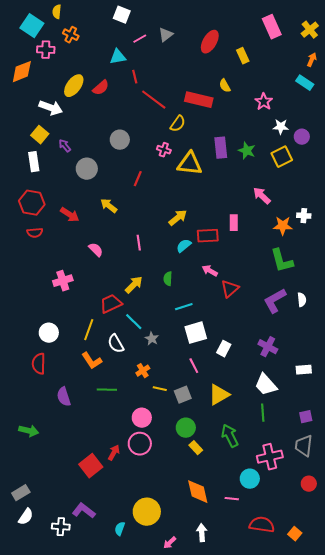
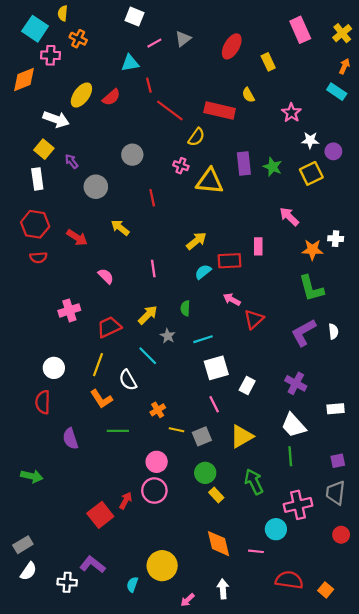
red line: (138, 179) -> (152, 198), turned -35
red trapezoid: (111, 304) -> (109, 327), moved
gray star: (152, 339) -> (168, 336), moved

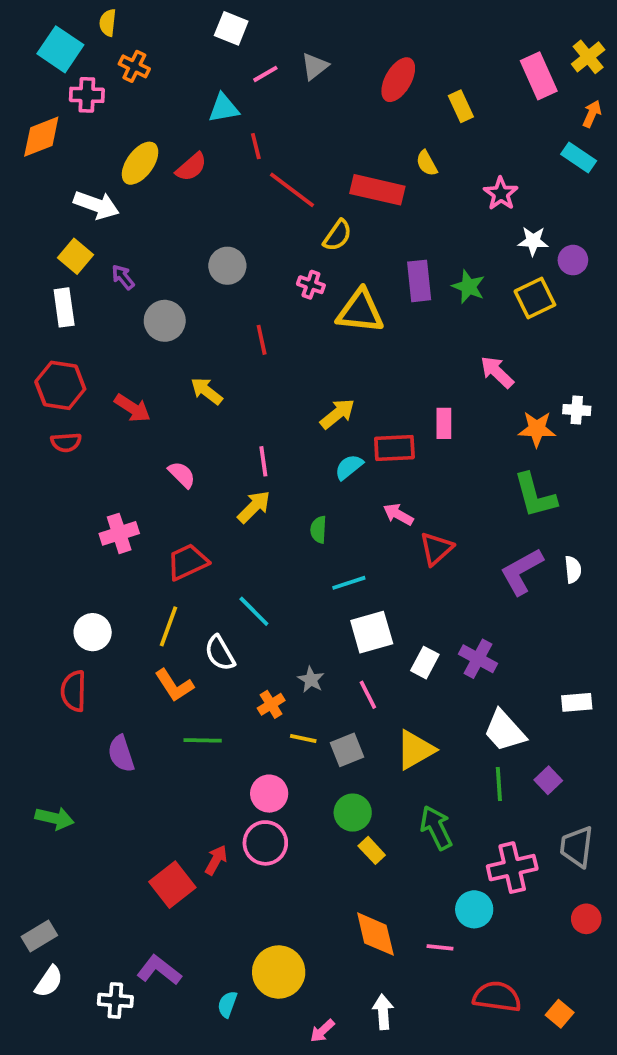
pink rectangle: (300, 30) -> (539, 76), moved
yellow arrow: (148, 315) -> (254, 507), moved
gray star: (168, 336) -> (311, 680), moved
purple cross: (296, 383) -> (478, 659), moved
purple square: (338, 461) -> (548, 780), moved, turned -32

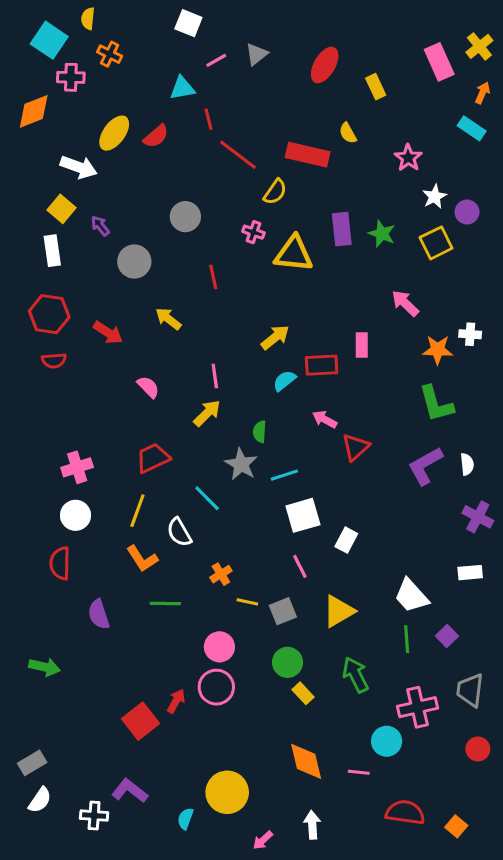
white star: (533, 241) -> (435, 197), turned -30
pink cross: (119, 533) -> (77, 467), moved
purple cross: (478, 659) -> (478, 517), moved
gray star: (311, 680) -> (241, 464), moved, size x1.5

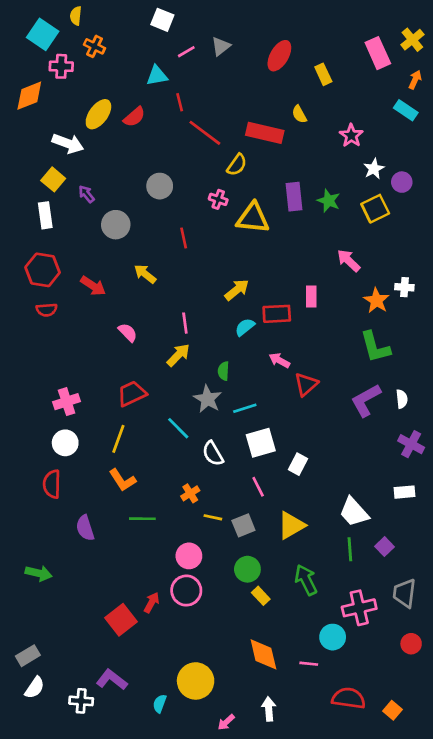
orange star: (438, 350) -> (377, 300), turned 30
white semicircle: (179, 532) -> (213, 453), moved

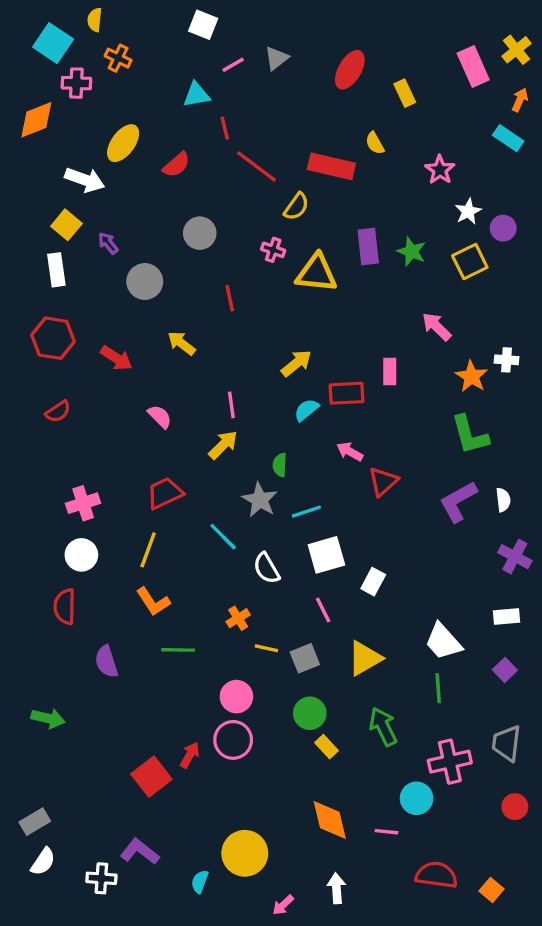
red semicircle: (134, 117) -> (176, 165), moved
red semicircle: (47, 310) -> (58, 412), moved, turned -30
purple square: (384, 547) -> (505, 670), moved

